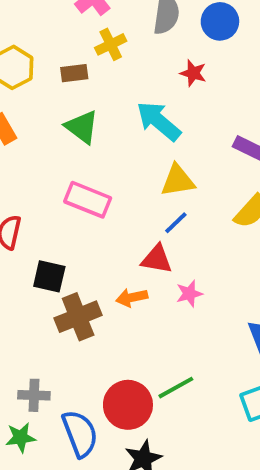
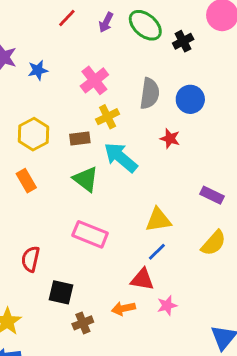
cyan arrow: (159, 121) -> (121, 157), moved
brown cross: (78, 317) -> (83, 323), size x0.6

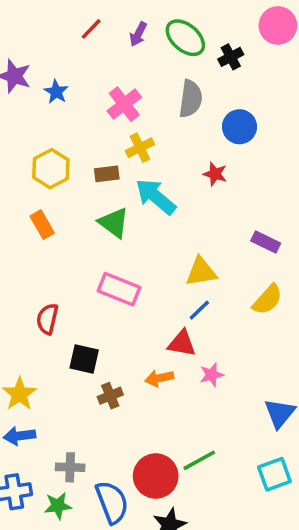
blue star: (38, 70) -> (56, 92), turned -30
gray semicircle: (150, 93) -> (191, 99), moved

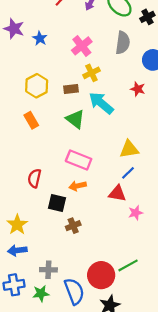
orange arrow: (159, 378) -> (77, 186), moved

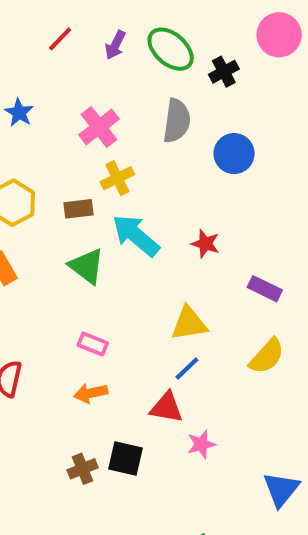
red star: (138, 89) -> (205, 244), moved
pink rectangle: (79, 160) -> (93, 344), size x0.6
black square: (57, 203) -> (126, 459), moved

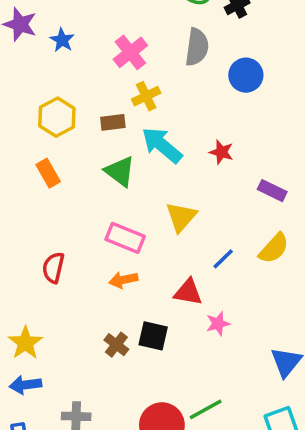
yellow triangle: (189, 323) -> (181, 217), moved, turned -40
pink rectangle: (93, 344) -> (125, 238), size x1.5
blue line: (187, 369) -> (223, 259), moved
brown cross: (83, 469) -> (116, 345), turned -30

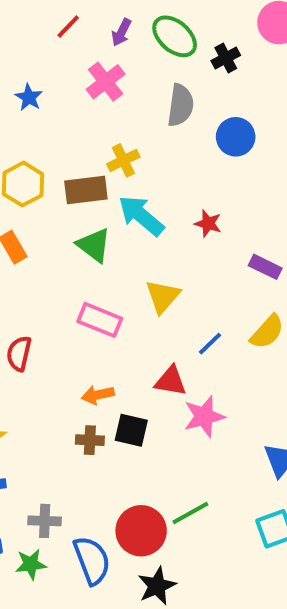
pink cross: (130, 52) -> (106, 82), moved
brown rectangle: (113, 122) -> (86, 190), size x1.5
orange arrow: (123, 280) -> (98, 395), moved
pink star: (218, 324) -> (204, 416), size x1.5
brown cross: (116, 345) -> (90, 440), turned -35

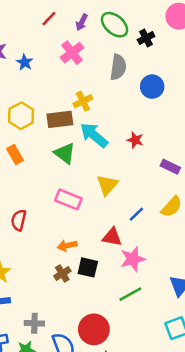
brown cross: (90, 440) -> (62, 274), turned -35
green line: (190, 513) -> (130, 294), moved

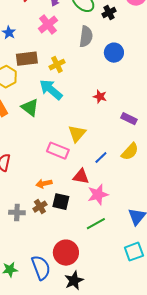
brown rectangle: (60, 119) -> (27, 59), moved
cyan arrow: (94, 135) -> (51, 90), moved
green triangle: (65, 153) -> (30, 108), moved
pink rectangle: (68, 199) -> (58, 151), moved
gray cross: (34, 323) -> (17, 213), moved

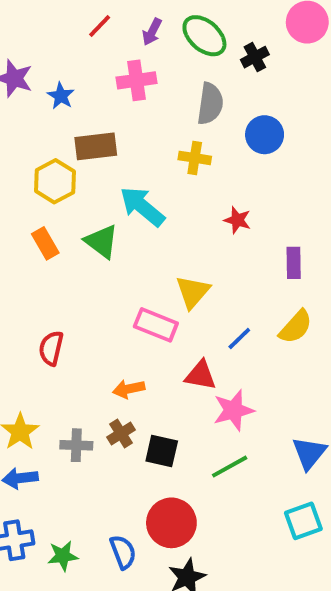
pink cross: (48, 25) -> (136, 80), turned 30
yellow cross: (57, 65) -> (195, 158), moved, turned 35
purple rectangle: (129, 119) -> (294, 263), turned 63
black square: (61, 202) -> (162, 451), moved
blue semicircle: (41, 268) -> (123, 552), size x0.7

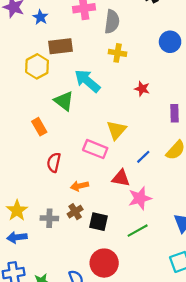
gray semicircle: (210, 104) -> (112, 22), moved
blue circle: (265, 135) -> (170, 42), moved
orange rectangle: (45, 243) -> (39, 127), moved
red semicircle: (51, 348) -> (54, 162), moved

